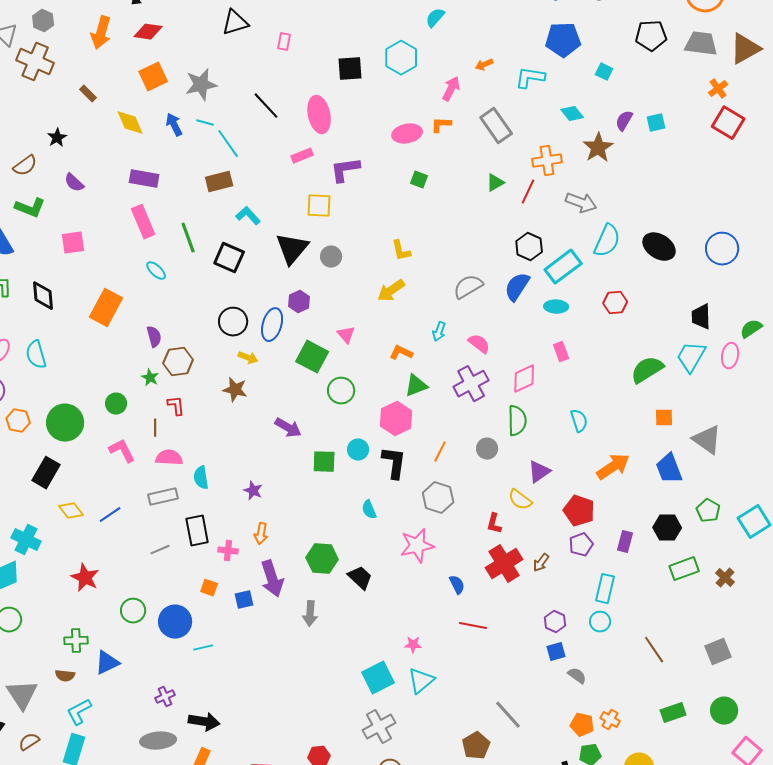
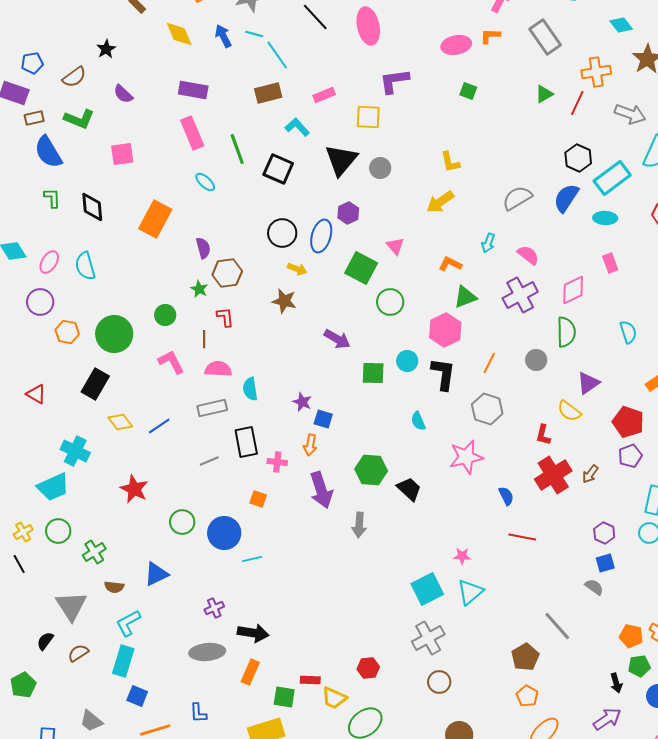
pink rectangle: (302, 156) -> (324, 95), moved
blue square: (244, 600) -> (323, 419), moved, turned 30
green cross: (76, 641) -> (94, 552), moved, turned -30
gray semicircle: (577, 676) -> (594, 587), moved

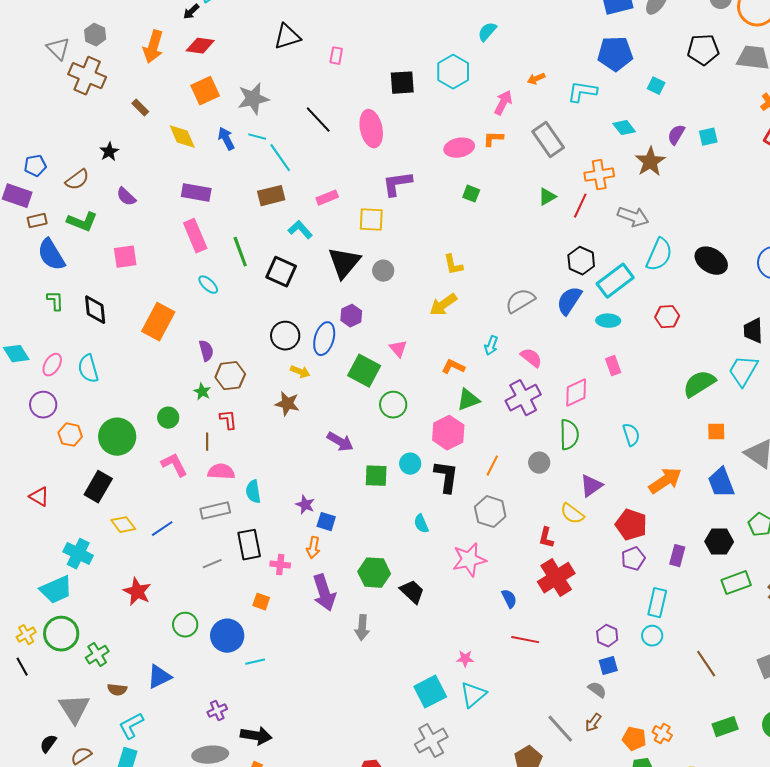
brown arrow: (590, 474) -> (593, 723), moved
green circle: (58, 531) -> (61, 634), size x1.4

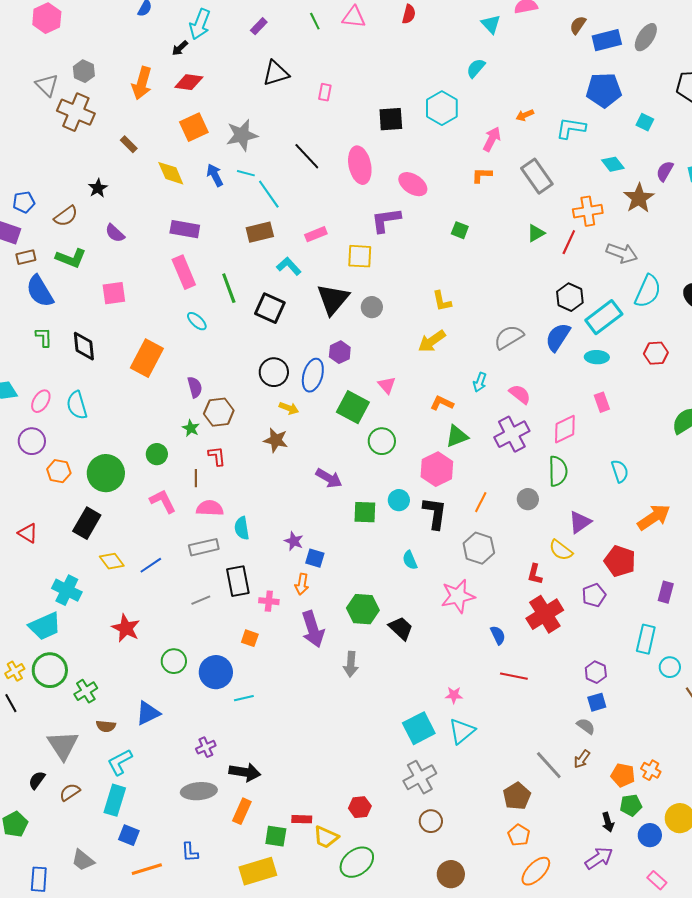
pink ellipse: (459, 148) -> (413, 184), moved, turned 44
purple pentagon: (633, 559) -> (594, 595), moved
cyan circle: (652, 636) -> (670, 667), moved

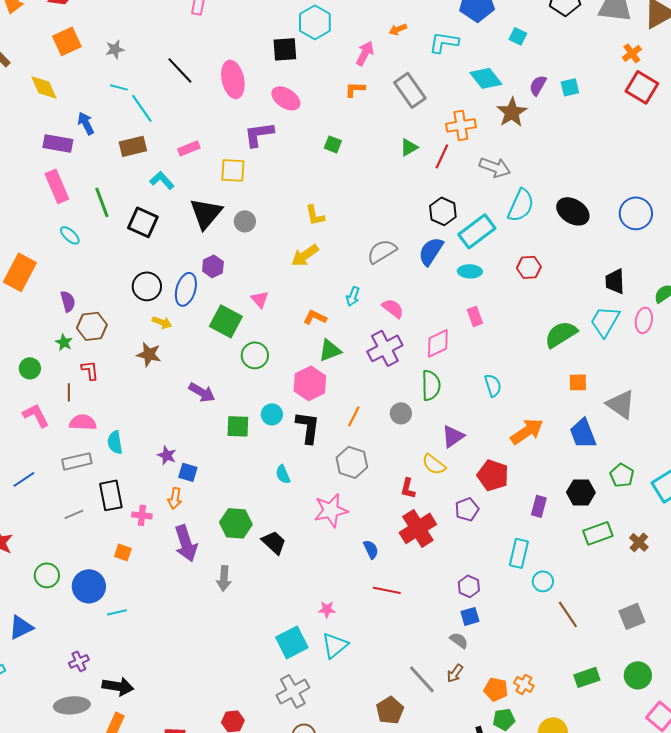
black square: (391, 119) -> (285, 49), moved
gray star: (242, 135) -> (115, 49), size x0.6
cyan diamond: (613, 164) -> (486, 78), size x1.4
blue arrow: (215, 175) -> (86, 123), moved

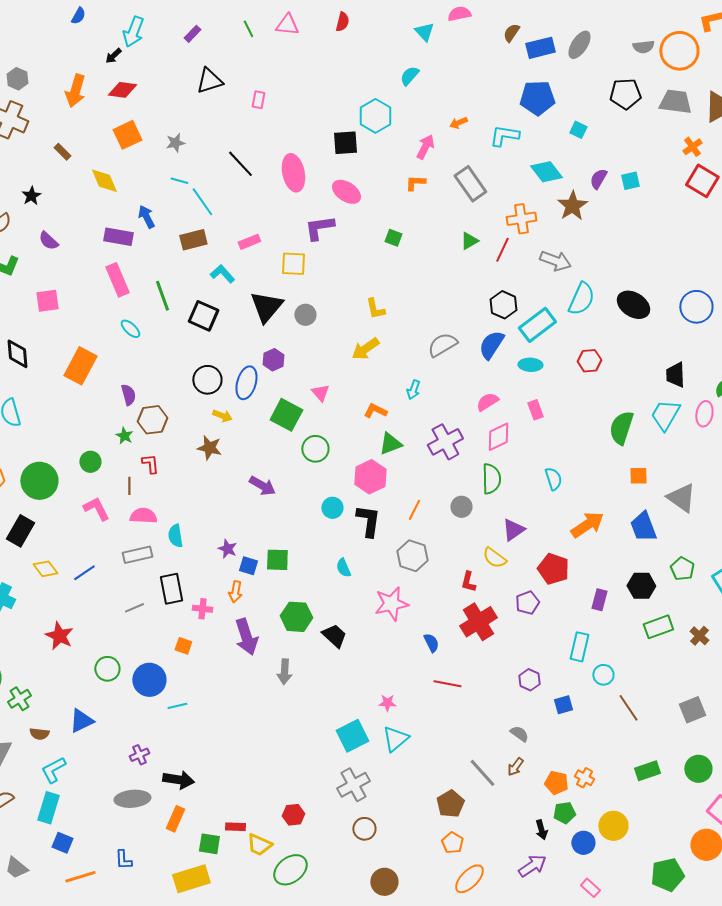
pink semicircle: (393, 308) -> (487, 402), moved, turned -70
green semicircle: (561, 334) -> (621, 428), turned -40
green square: (238, 426) -> (277, 560), moved
blue square: (470, 616) -> (563, 705), moved

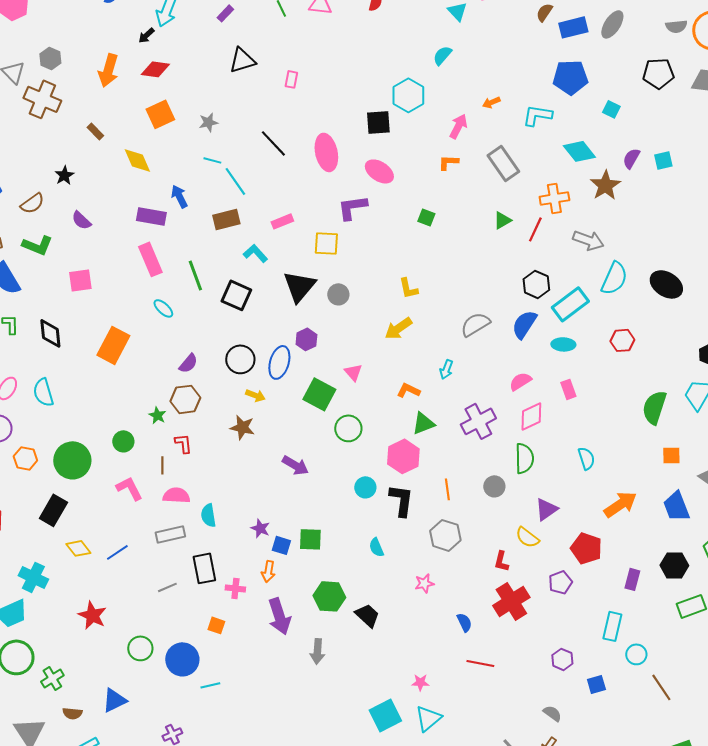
purple semicircle: (128, 395) -> (188, 363), moved, turned 55
orange line: (414, 510) -> (447, 489), turned -35
pink star: (391, 604) -> (424, 583), size x0.6

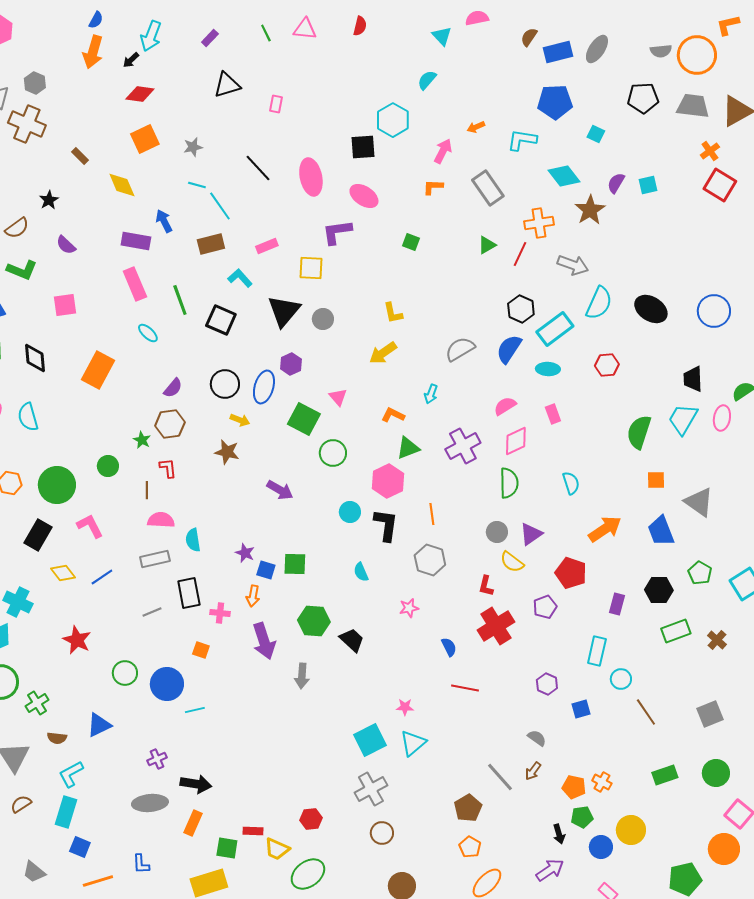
orange arrow: (108, 70) -> (93, 52), moved
gray circle: (494, 486) -> (497, 532), moved
pink L-shape: (129, 488) -> (90, 526), moved

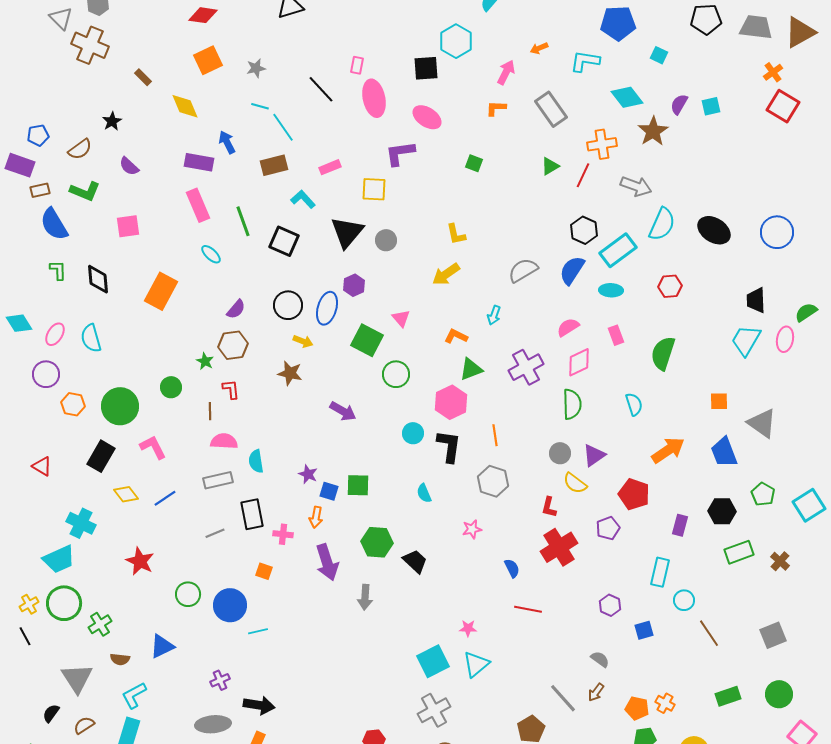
pink rectangle: (276, 104) -> (357, 65), moved
green semicircle: (639, 432) -> (663, 353), moved

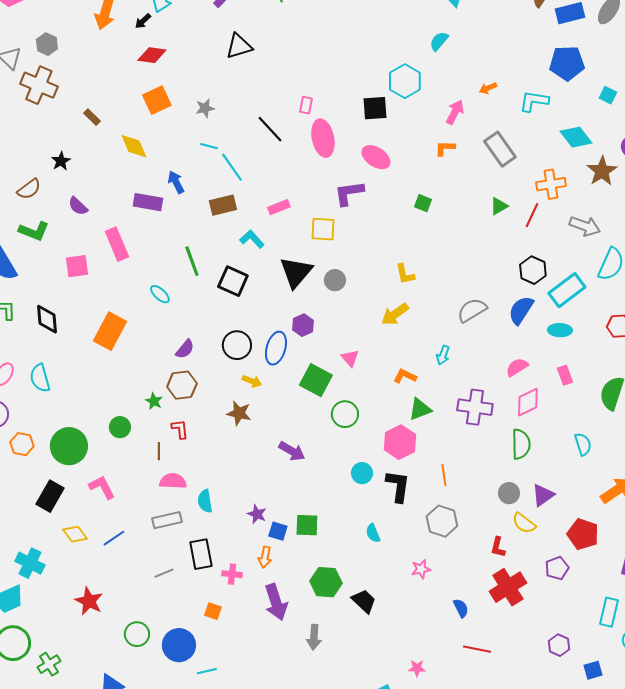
pink rectangle: (198, 205) -> (117, 244), moved
purple cross: (526, 367) -> (475, 407), turned 36

